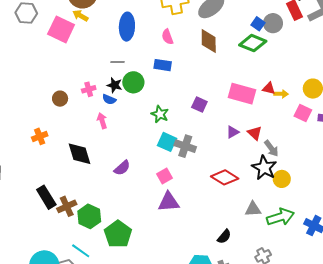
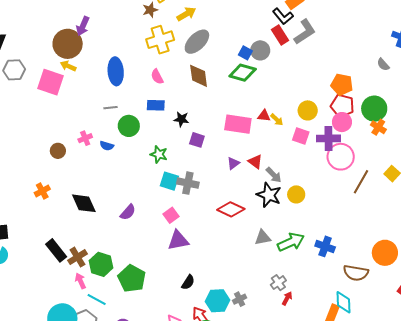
black star: (115, 85) -> (181, 119), moved
yellow arrow: (281, 94) -> (277, 120), turned 48
pink arrow: (102, 121) -> (80, 281), moved
yellow circle: (282, 179) -> (296, 194), moved
black semicircle: (224, 237) -> (188, 282), moved

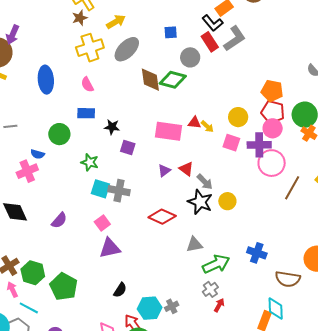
blue square: (245, 53) -> (171, 32), moved, turned -32
brown diamond: (199, 76) -> (150, 80), moved
gray line: (111, 108) -> (10, 126), moved
pink cross: (85, 138) -> (27, 171), moved, size x1.5
green arrow: (291, 242) -> (216, 264), moved

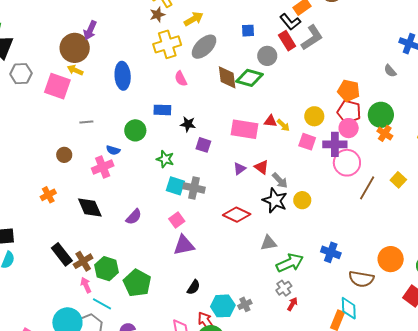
pink semicircle: (87, 85) -> (181, 79), moved

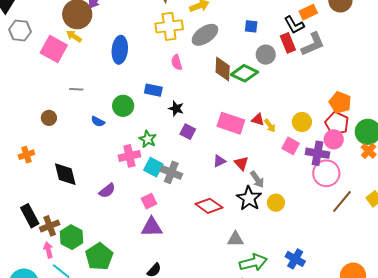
pink cross: (103, 167) -> (129, 156), moved

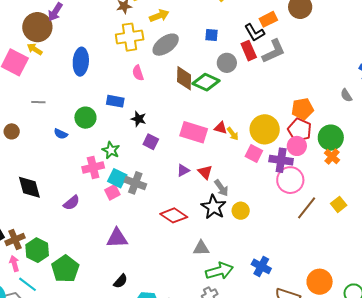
orange pentagon: (340, 102) -> (302, 109), turned -30
yellow circle: (302, 122) -> (265, 129), size x1.5
pink square: (149, 201) -> (112, 192), moved

